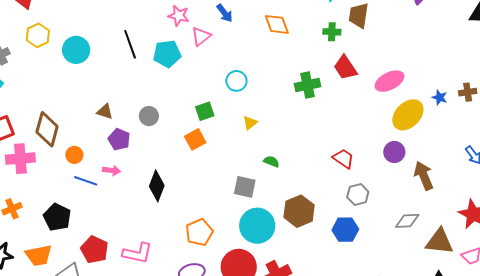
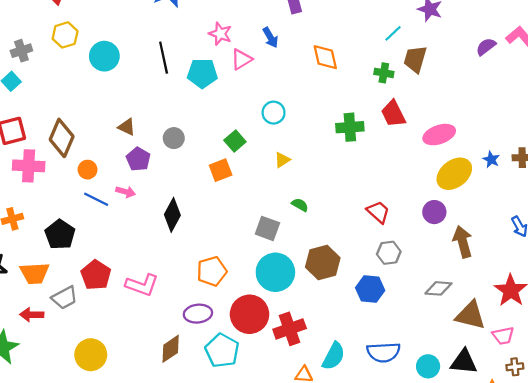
green square: (205, 111) -> (235, 141), turned -30

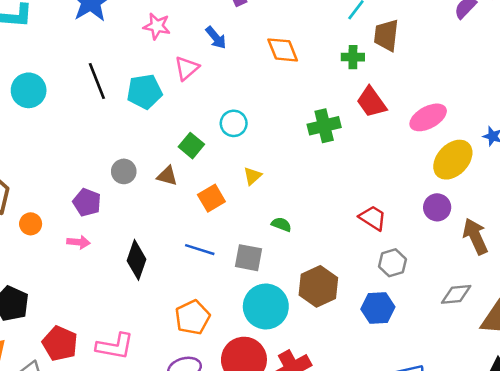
pink star: (220, 34) -> (157, 26), moved
brown triangle: (127, 127) -> (167, 176), moved
green square: (235, 141) -> (191, 146), moved
orange square: (221, 170) -> (211, 198), moved
blue line: (96, 199) -> (200, 250), moved

